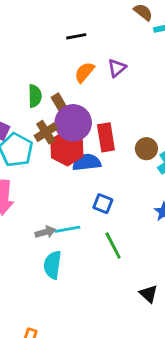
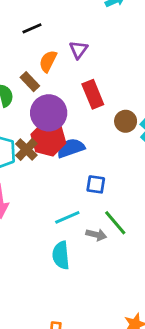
brown rectangle: (60, 104) -> (30, 82), moved
brown cross: (46, 132) -> (26, 149), moved
red rectangle: (106, 137) -> (93, 94), moved
gray arrow: (45, 232) -> (96, 235), moved, turned 42

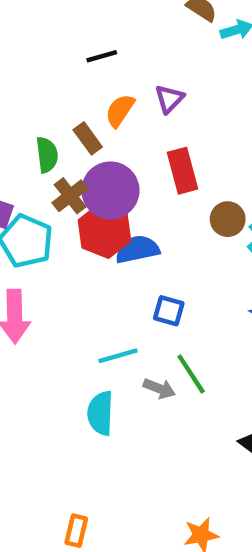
brown cross: (26, 149) -> (70, 196), moved

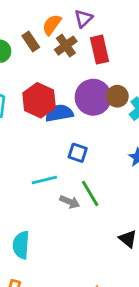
red rectangle: (183, 171) -> (100, 50), moved
purple circle: (110, 190) -> (93, 97), moved
brown cross: (70, 196) -> (66, 46), moved
cyan semicircle: (100, 413) -> (21, 245), moved

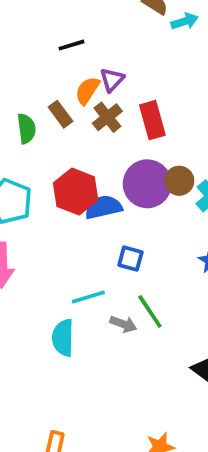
purple triangle: (83, 19) -> (112, 80), moved
cyan semicircle: (21, 245) -> (63, 338), moved

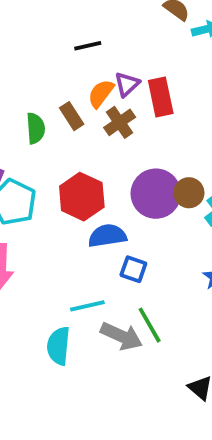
red rectangle: (152, 120) -> (161, 97), moved
blue semicircle: (103, 207) -> (107, 236), moved
gray arrow: (123, 324) -> (121, 336), size x1.5

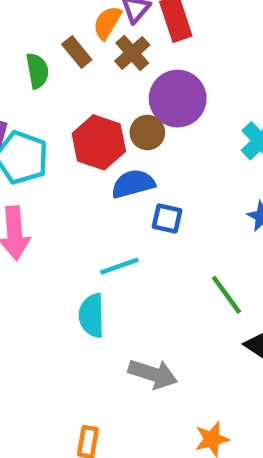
brown circle: (189, 193) -> (147, 132), moved
purple circle: (156, 194) -> (178, 99), moved
green line: (150, 325) -> (226, 295), moved
gray arrow: (121, 336) -> (153, 374), moved

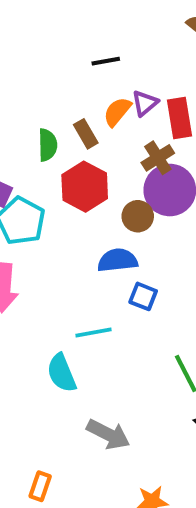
brown cross: (132, 53) -> (158, 158), moved
red hexagon: (99, 142) -> (85, 187), moved
cyan semicircle: (92, 315) -> (62, 373), turned -30

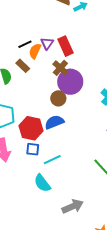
black line: (106, 61) -> (25, 44), moved
red hexagon: (85, 187) -> (31, 128), moved
blue square: (143, 296) -> (33, 149), moved
gray arrow: (108, 434) -> (73, 206), turned -35

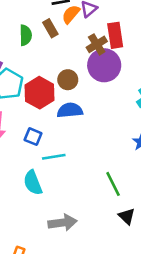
red rectangle: (66, 46) -> (115, 35), moved
brown circle: (58, 98) -> (68, 80), moved
red hexagon: (31, 128) -> (39, 93), moved

